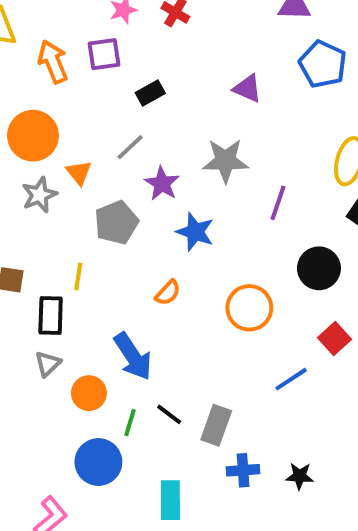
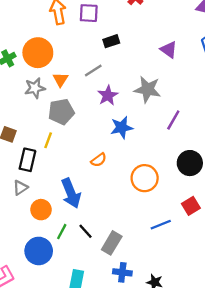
gray pentagon: (116, 222) -> (61, 112), moved
blue star: (195, 232) -> (122, 128), turned 30

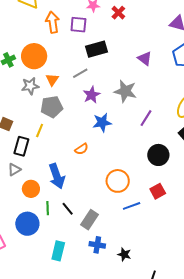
black rectangle: (111, 41) -> (96, 49), size x1.5
orange circle: (145, 178) -> (118, 181), moved
green line: (62, 232) -> (48, 208), turned -32

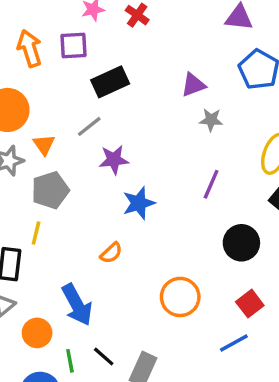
purple triangle: (145, 58) -> (193, 85), turned -49
gray star: (125, 91) -> (211, 120), moved, size x0.6
purple star: (92, 95) -> (114, 160), turned 30
blue line: (132, 206) -> (234, 343), moved

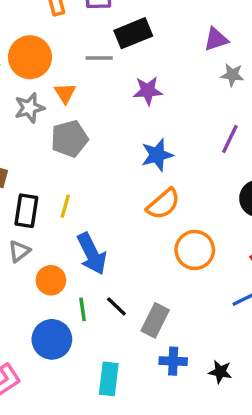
gray line: (89, 126) -> (99, 58), moved, turned 36
purple star: (114, 160) -> (148, 91), moved
yellow line: (36, 233) -> (65, 206), moved
orange semicircle: (111, 253) -> (163, 204), moved, size x1.5

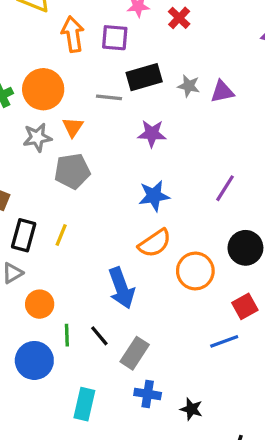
gray star: (232, 75) -> (189, 86), moved
orange circle: (195, 250) -> (195, 271), moved
blue arrow: (92, 254) -> (121, 288), moved

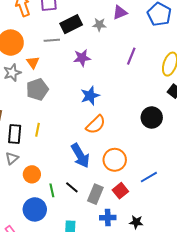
purple triangle: (222, 92) -> (120, 12), moved
purple line: (225, 188) -> (131, 56), moved
orange circle: (195, 271) -> (115, 160), moved
red square: (245, 306) -> (120, 191), moved

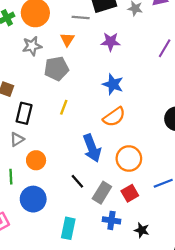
orange triangle: (33, 62) -> (67, 39), moved
blue star: (90, 96) -> (113, 84), turned 30
yellow line: (38, 130) -> (64, 107), moved
green line: (52, 190) -> (11, 177), moved

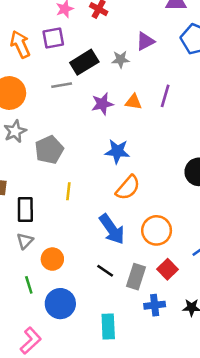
orange triangle: (67, 39) -> (133, 102), moved, turned -40

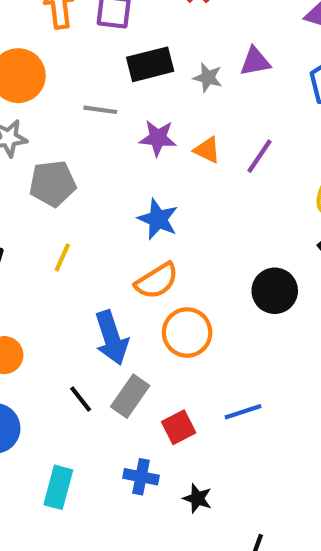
gray line: (62, 85) -> (100, 110), moved
orange circle: (157, 230) -> (187, 333), moved
gray rectangle: (136, 277) -> (130, 396), moved

